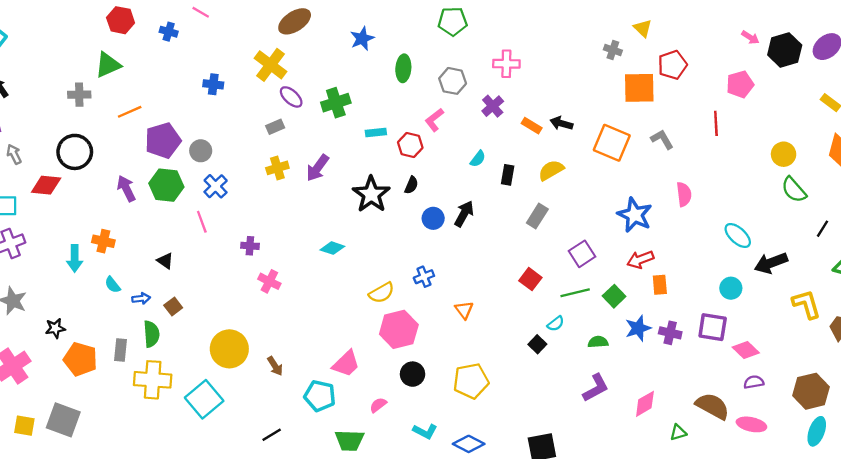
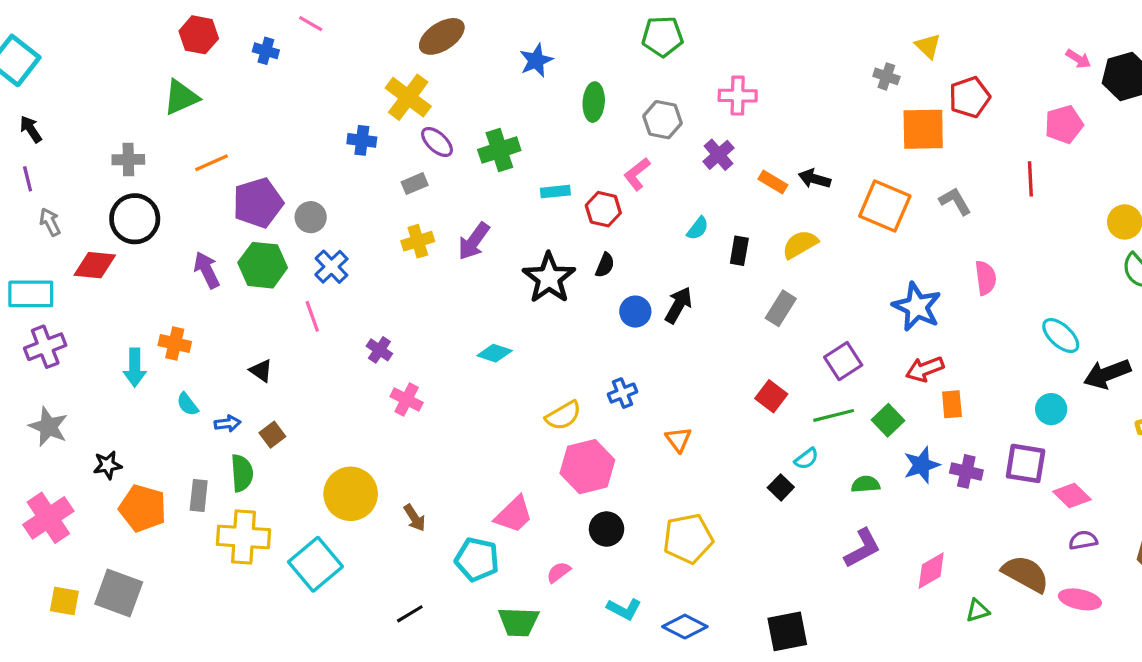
blue cross: (213, 84) -> (362, 140), moved
gray cross: (79, 95) -> (128, 160), moved
purple cross: (250, 246) -> (379, 350), turned 30

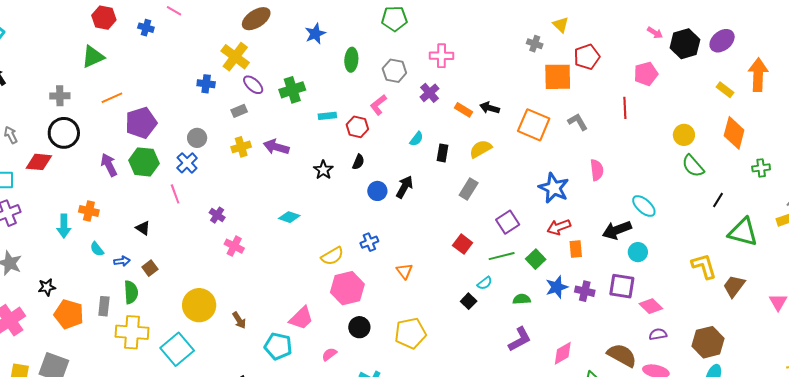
gray circle: (311, 217) -> (197, 138), moved
purple arrow: (474, 241) -> (276, 147), turned 70
black star: (549, 278) -> (323, 170), size x0.6
black arrow: (1107, 374) -> (617, 230), moved

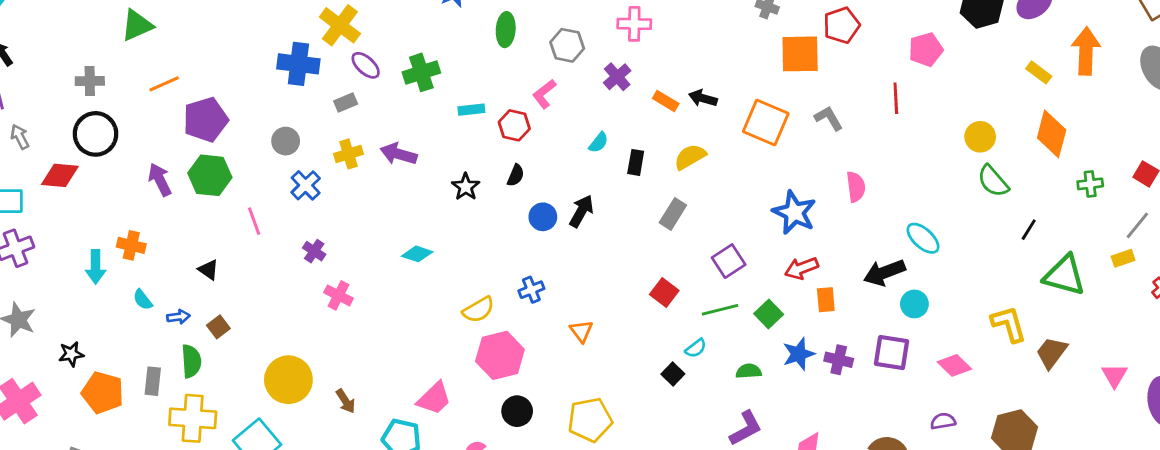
blue cross: (206, 84) -> (298, 64), size x1.6
blue cross: (187, 163) -> (306, 185), moved
pink diamond: (651, 306) -> (954, 365), moved

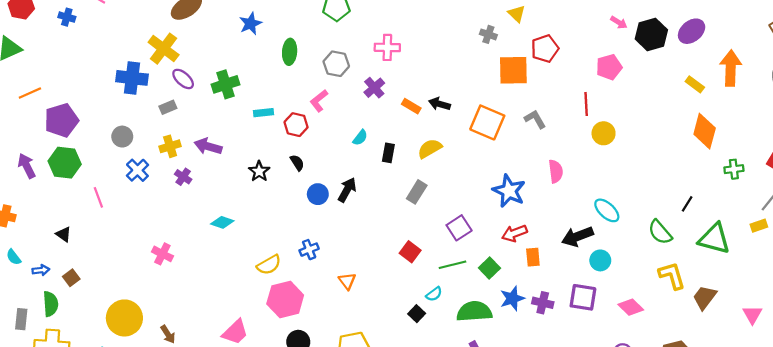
yellow circle: (980, 137) -> (604, 133), moved
black semicircle: (516, 175) -> (297, 163), turned -56
green semicircle: (993, 181) -> (660, 232), moved
purple cross: (314, 251) -> (183, 177), moved
green semicircle: (749, 371) -> (474, 311), size x1.8

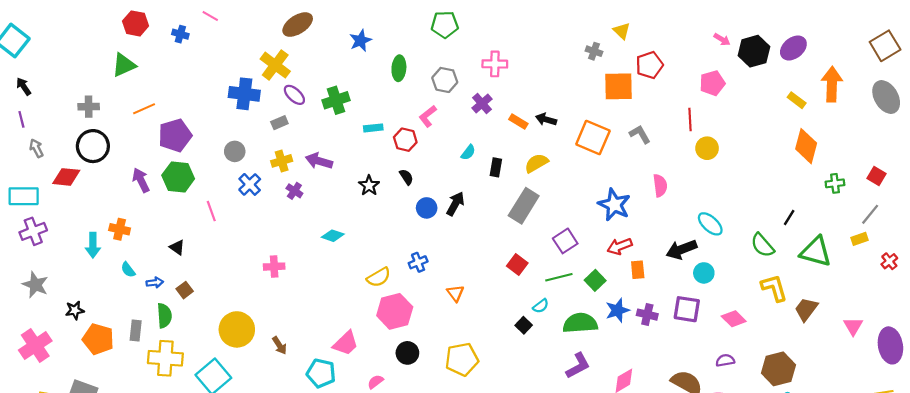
gray rectangle: (417, 192) -> (524, 206), size x1.5
pink cross: (162, 254) -> (274, 267), turned -30

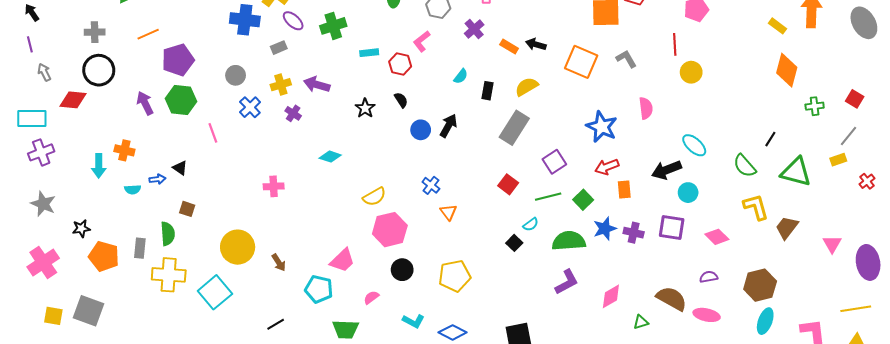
blue cross: (418, 262) -> (431, 185), moved, turned -30
cyan semicircle: (128, 270) -> (133, 189), turned -56
blue arrow: (155, 283) -> (157, 179), moved
brown square: (185, 290) -> (187, 209), turned -35

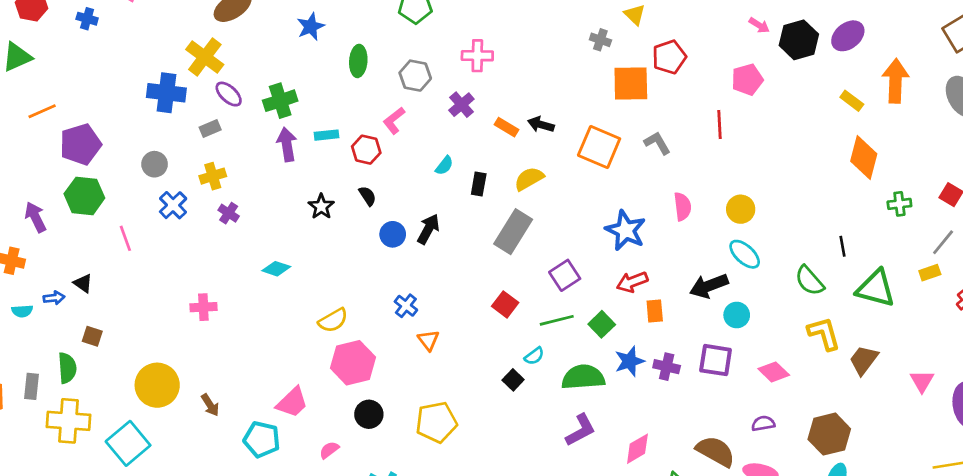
yellow circle: (691, 72) -> (741, 209), moved
purple arrow: (317, 85) -> (287, 144), moved, turned 65
purple arrow: (145, 103) -> (35, 217), moved
black line: (770, 139) -> (843, 246), turned -42

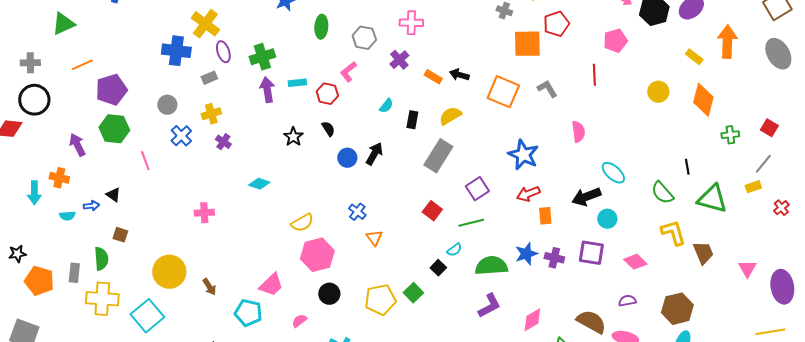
purple ellipse: (229, 94) -> (223, 52), turned 30
pink semicircle: (682, 207) -> (578, 132), moved
yellow circle: (741, 209) -> (658, 92), moved
green square: (602, 324) -> (413, 293), moved
brown trapezoid: (864, 360) -> (703, 253), turned 120

